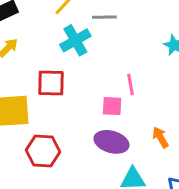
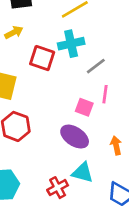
gray line: (104, 17) -> (96, 66), moved, turned -54
red square: (51, 83) -> (42, 58), moved

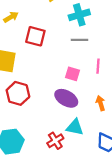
cyan cross: (71, 44) -> (79, 15), moved
gray line: (96, 66) -> (80, 40), turned 42
pink line: (105, 94) -> (98, 66), moved

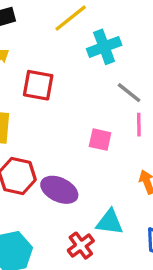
gray line: (80, 40) -> (129, 93), moved, turned 42
purple ellipse: (66, 98) -> (59, 190), moved

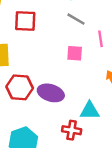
gray line: (129, 93) -> (76, 19), moved
red cross: (81, 246) -> (72, 130), turned -36

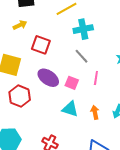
purple ellipse: (51, 93) -> (48, 78), moved
cyan triangle: (90, 111) -> (70, 109), moved

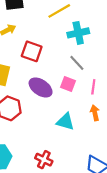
pink square: (72, 83) -> (68, 84), moved
orange arrow: (95, 112) -> (95, 113), moved

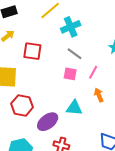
purple ellipse: (41, 87) -> (48, 122), moved, turned -60
pink line: (93, 87) -> (93, 72), turned 32

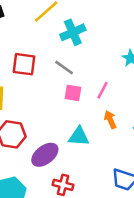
gray line: (74, 54) -> (64, 68), moved

